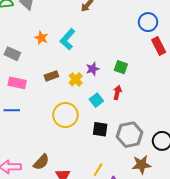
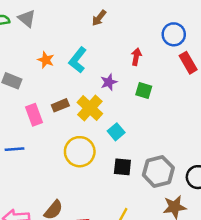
purple star: (93, 69) -> (109, 82), moved
yellow cross: (76, 79) -> (90, 108), size x1.5
pink rectangle: (17, 83) -> (34, 115), moved, turned 60
red arrow: (117, 93) -> (136, 57), moved

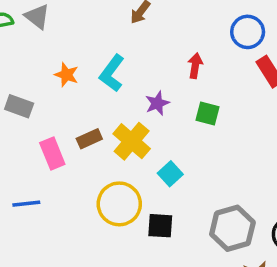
black square: (122, 167) -> (160, 226), moved

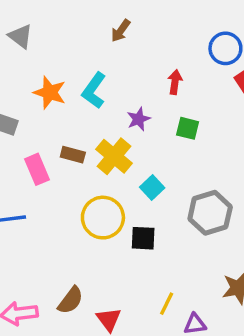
orange star: (66, 75) -> (50, 93), size x1.4
brown rectangle: (89, 139) -> (73, 155), turned 40
gray hexagon: (232, 228) -> (210, 213), moved

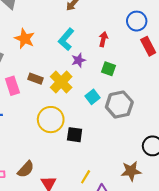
cyan L-shape: (94, 90) -> (66, 39), moved
cyan square: (152, 187) -> (92, 97), moved
gray hexagon: (210, 213) -> (119, 105), moved

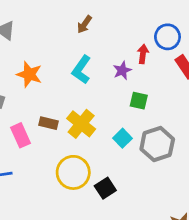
red arrow: (103, 39) -> (143, 54), moved
purple star: (78, 60) -> (122, 70), moved
black square: (75, 135) -> (105, 188), turned -35

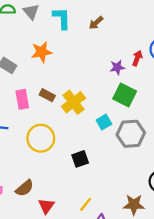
cyan L-shape: (81, 70) -> (62, 18), moved, turned 130
orange star: (29, 74) -> (42, 52), turned 30
green square: (139, 101) -> (125, 95), size x1.5
yellow circle: (73, 172) -> (41, 138), moved

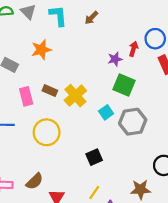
black square: (80, 159) -> (94, 157), moved

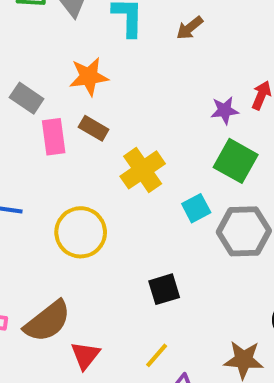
brown rectangle: (50, 91) -> (94, 128), moved
pink rectangle: (26, 96) -> (54, 137), moved
brown semicircle: (35, 181) -> (47, 321), size x1.4

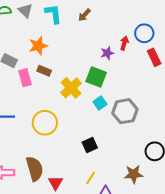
green square: (236, 161) -> (96, 77), moved
brown semicircle: (47, 321) -> (35, 169), turned -60

